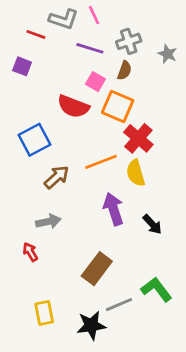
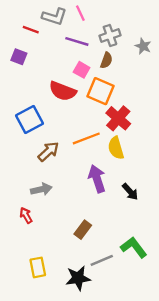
brown rectangle: (97, 269) -> (83, 230), size x0.7

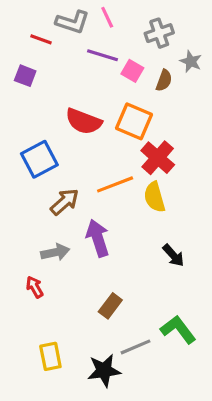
gray cross: (110, 35) -> (159, 33), moved
brown semicircle: (106, 60) -> (164, 80), moved
pink square: (82, 70) -> (132, 71), moved
purple arrow: (97, 179) -> (98, 238), moved

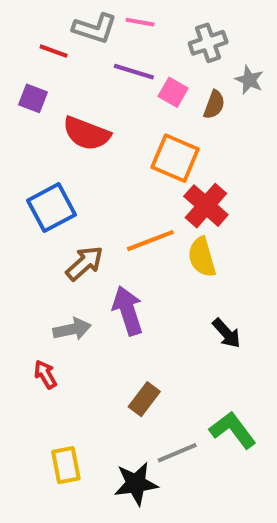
pink line: (107, 17) -> (140, 22), turned -55
red semicircle: (84, 121) -> (87, 133), moved

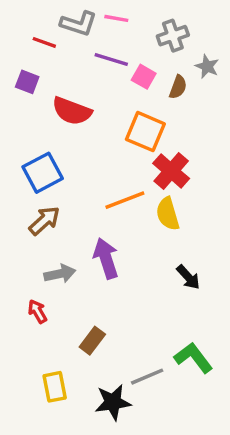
brown arrow: (84, 263) -> (44, 221), moved
brown rectangle: (144, 399) -> (92, 341), moved

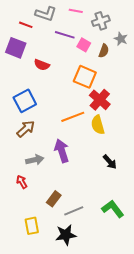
pink line: (116, 18) -> (76, 11), moved
purple square: (27, 82) -> (16, 48), size x1.5
red semicircle: (72, 111) -> (42, 65), size x0.7
gray line: (147, 377) -> (74, 211), moved

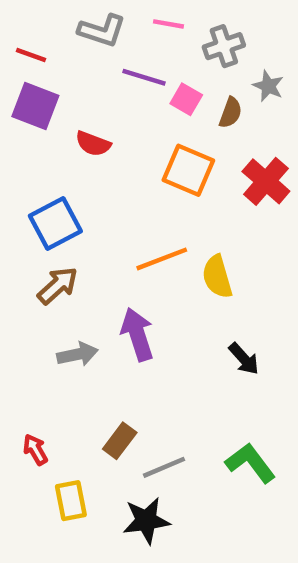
red line: (26, 25) -> (31, 55), moved
red cross: (100, 100) -> (266, 181), moved
red arrow: (22, 182) -> (35, 450), moved

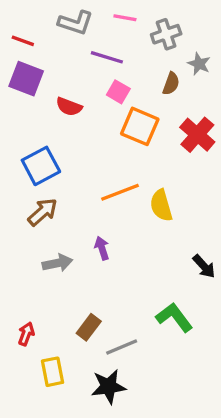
pink square: (186, 99) -> (118, 92), moved
purple arrow: (137, 334) -> (102, 248), size x0.6
black arrow: (244, 359) -> (204, 266), moved
red arrow: (35, 450) -> (26, 334), turned 50
green L-shape: (250, 463) -> (174, 317), moved

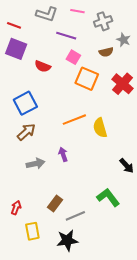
brown semicircle: (171, 84) -> (106, 52), turned 56

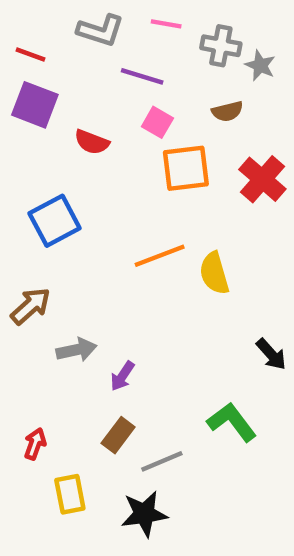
gray cross: (103, 21) -> (221, 46), turned 30
gray star: (124, 40) -> (260, 65), moved
orange square: (87, 79) -> (186, 168), turned -30
brown arrow: (26, 132) -> (31, 306), moved
purple arrow: (63, 154) -> (122, 376), moved, turned -128

